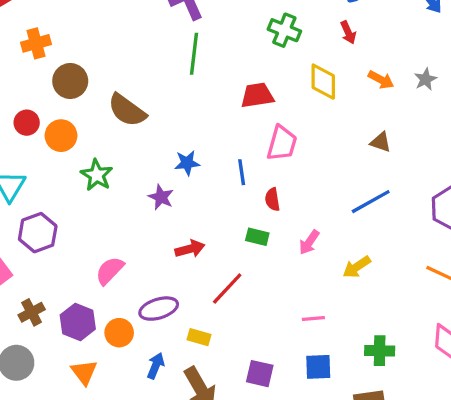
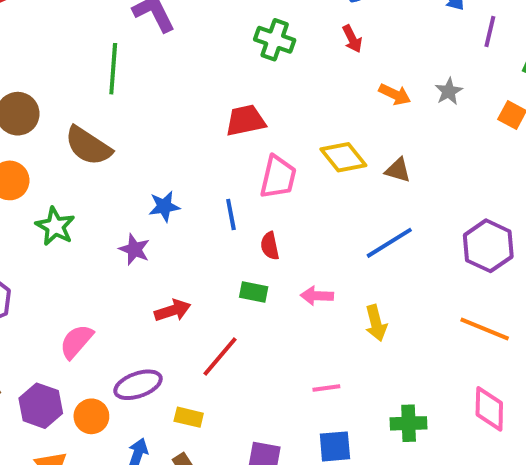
green line: (194, 54) -> (113, 69), moved
yellow diamond: (323, 82) -> (343, 157), moved, turned -36
pink arrow: (309, 242) -> (317, 296), turned 60
yellow arrow: (357, 267) -> (376, 323), turned -68

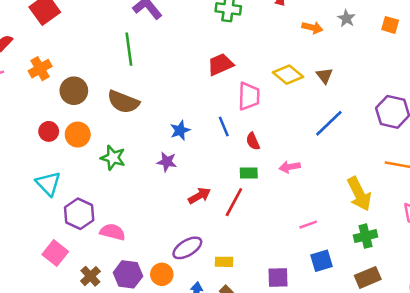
brown triangle: (398, 170) -> (325, 76), turned 48
yellow arrow: (376, 323) -> (359, 194), moved, size x1.5
pink semicircle: (76, 341) -> (113, 232), moved, turned 75
red line: (220, 357) -> (234, 202), moved

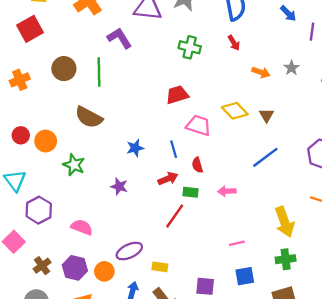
brown circle: (74, 91) -> (64, 69), moved
pink trapezoid: (249, 96) -> (199, 125), turned -80
purple star: (167, 162) -> (119, 186), moved
red arrow: (199, 196) -> (168, 179), moved
pink semicircle: (113, 232) -> (82, 227), moved

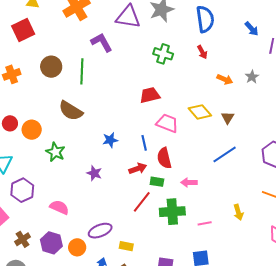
red semicircle: (197, 165) -> (164, 158), size x1.5
yellow arrow: (284, 222) -> (238, 212), size x0.6
pink line: (237, 243) -> (205, 223), moved
green cross: (286, 259) -> (172, 212), moved, size x1.4

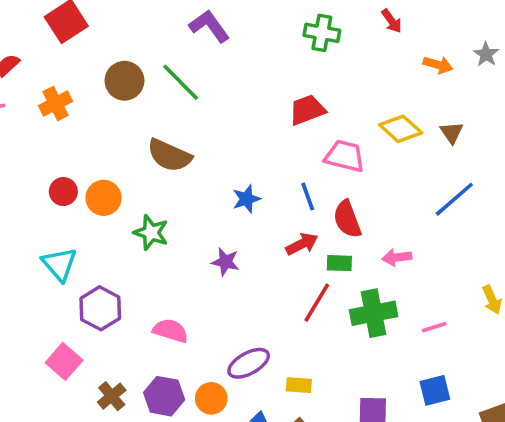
green line: (82, 71) -> (181, 82), turned -40

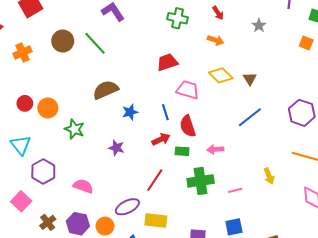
gray star: (486, 54) -> (259, 25), moved
orange arrow: (438, 65) -> (216, 40), moved
brown semicircle: (169, 155) -> (106, 90), moved, turned 130
red line: (317, 303) -> (155, 180), moved
yellow rectangle: (299, 385) -> (156, 221), size x1.5

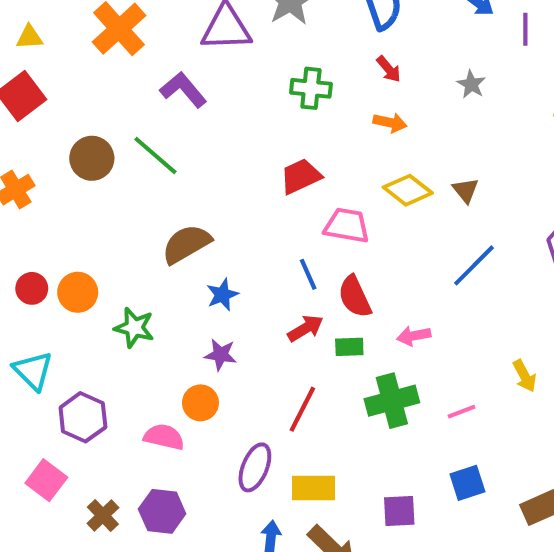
blue star: (130, 112) -> (222, 295), moved
purple ellipse: (127, 207) -> (255, 467), turned -35
orange circle: (105, 226) -> (200, 403), moved

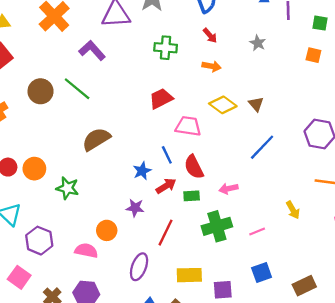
blue star: (222, 295) -> (142, 171), moved
purple star: (221, 355) -> (135, 208), moved
yellow rectangle: (314, 488) -> (189, 275), moved

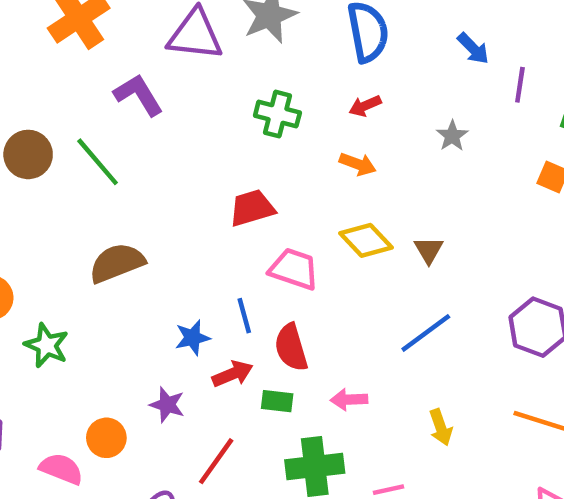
red arrow: (210, 35) -> (365, 106), turned 98
yellow arrow: (293, 210) -> (441, 427), moved

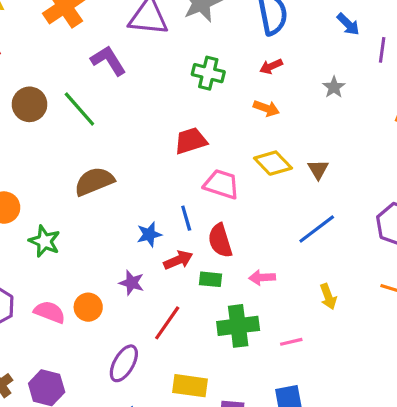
pink semicircle: (61, 469) -> (50, 312), moved

